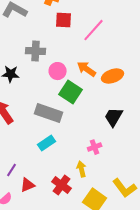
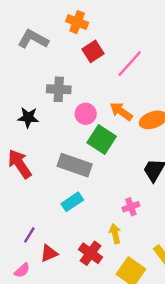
red square: (64, 20) -> (93, 51), turned -36

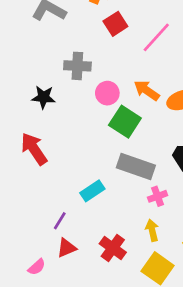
gray rectangle: (75, 165) -> (136, 166), moved
yellow arrow: (115, 234) -> (152, 230), moved
purple line: (29, 235) -> (60, 221), moved

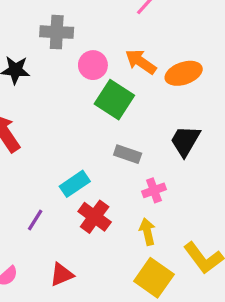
gray rectangle: (136, 166) -> (128, 154), size x0.6
red triangle: (67, 248) -> (62, 274), moved
red cross: (113, 248) -> (95, 217), moved

